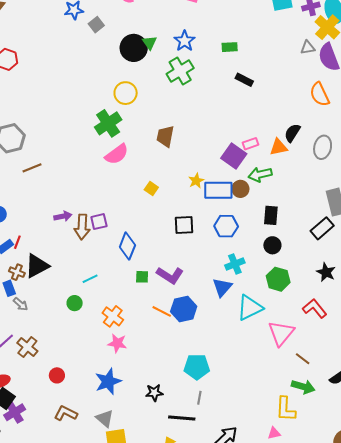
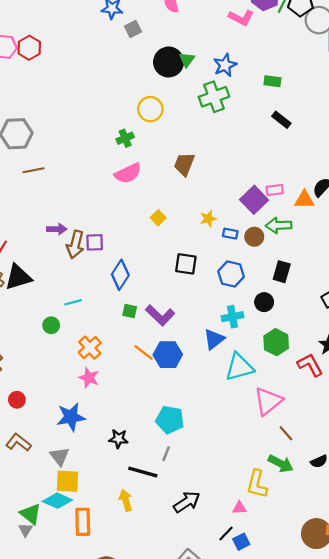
green cross: (108, 123) -> (125, 138), size x0.6
blue rectangle: (218, 190) -> (230, 234), size x0.5
black circle: (272, 245) -> (264, 302), moved
red L-shape: (315, 308) -> (310, 365), moved

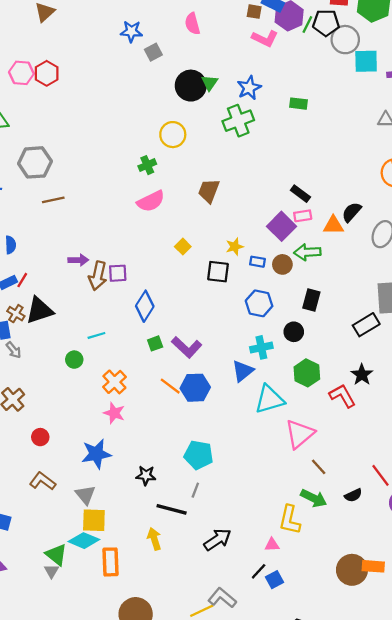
black rectangle: (281, 120) -> (300, 194), moved
black square: (186, 264) -> (218, 272), moved
green square: (130, 311) -> (155, 343), turned -32

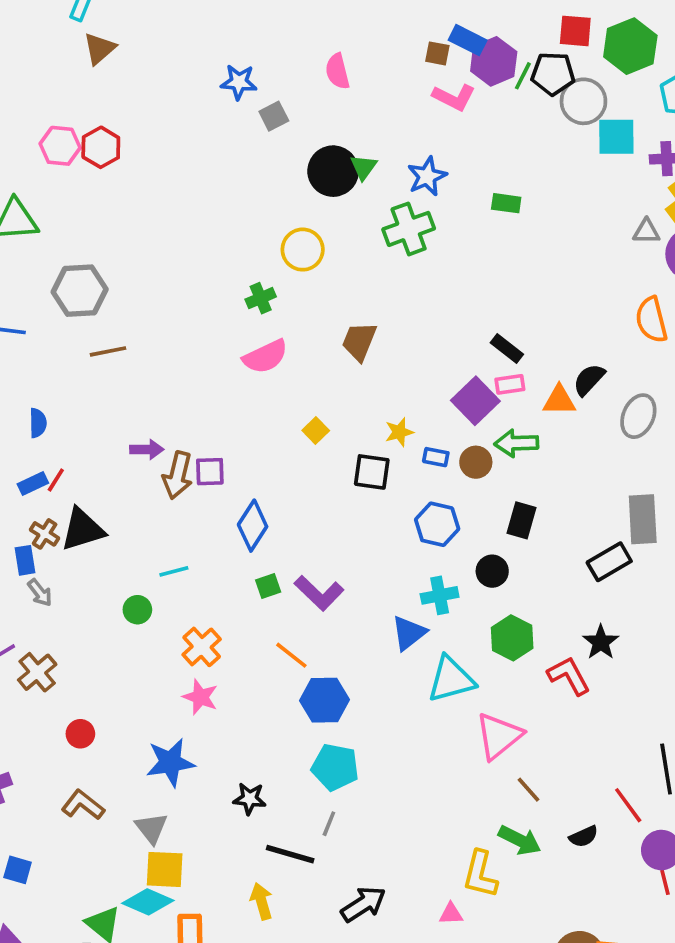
blue hexagon: (195, 388) -> (325, 700), moved

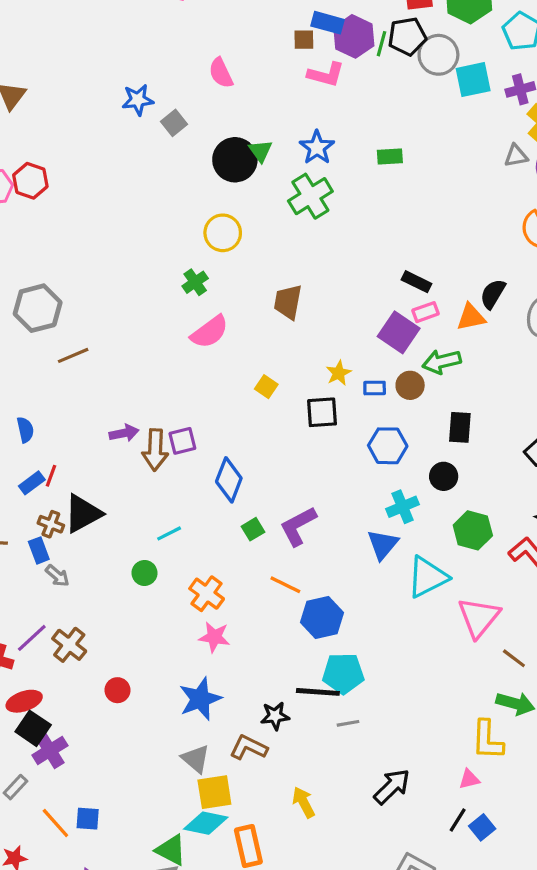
purple L-shape: (319, 593) -> (298, 526), turned 120
brown L-shape: (83, 805) -> (249, 747), moved
gray line: (329, 824) -> (348, 723), turned 70
black line: (290, 854) -> (318, 692), moved

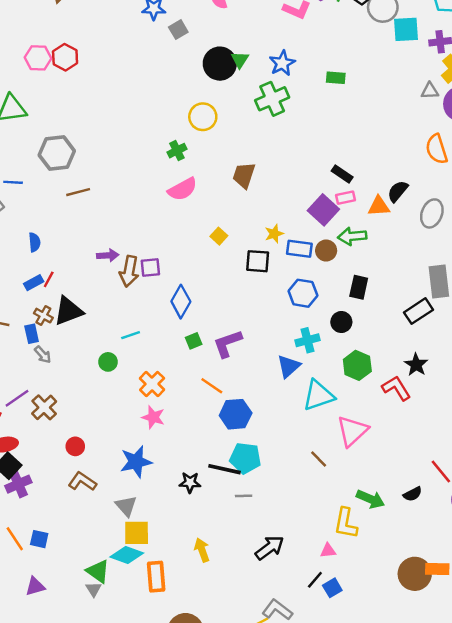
blue rectangle: (375, 388) -> (299, 249), size x1.5
brown line: (514, 658) -> (319, 459), moved
brown L-shape: (249, 747) -> (82, 481), moved

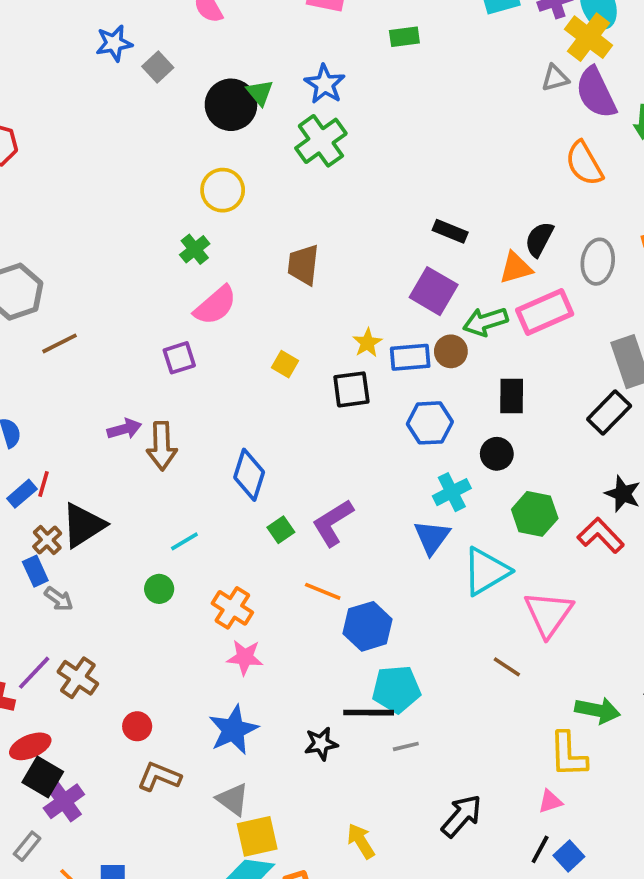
green rectangle: (336, 78) -> (404, 37), moved
pink rectangle: (346, 198) -> (545, 312), moved, size x1.8
purple square: (150, 268) -> (179, 358), moved
brown cross: (43, 316) -> (47, 540), turned 30

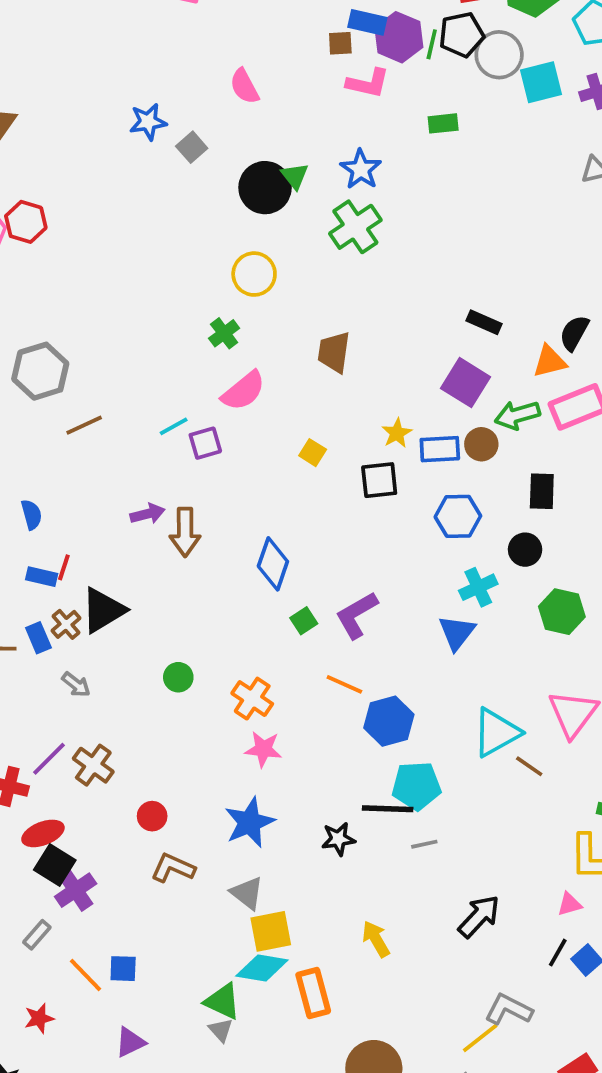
blue rectangle: (22, 494) -> (42, 577), turned 52
cyan line: (184, 541) -> (174, 426), moved
blue rectangle: (35, 571) -> (38, 638), moved
cyan triangle: (486, 571) -> (496, 732), moved

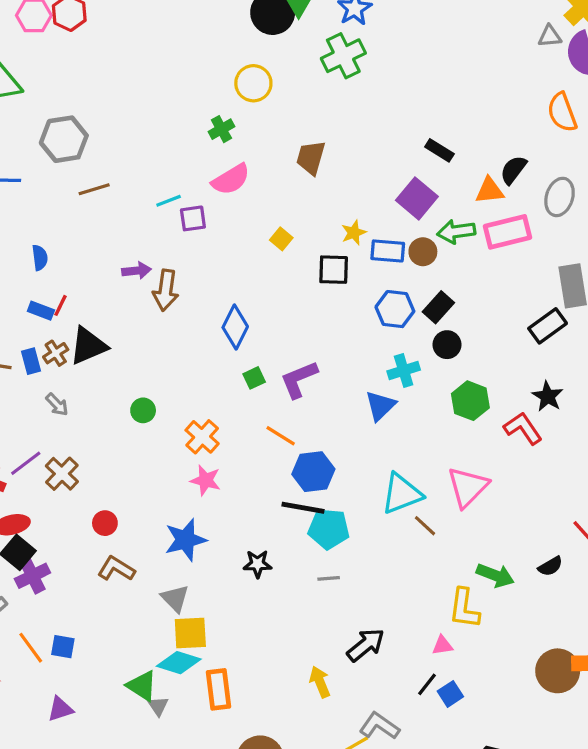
black rectangle: (542, 491) -> (438, 307), moved, turned 32
black line: (388, 809) -> (303, 508), moved
yellow arrow: (376, 939) -> (320, 682), moved
gray triangle: (221, 1030) -> (158, 706), moved

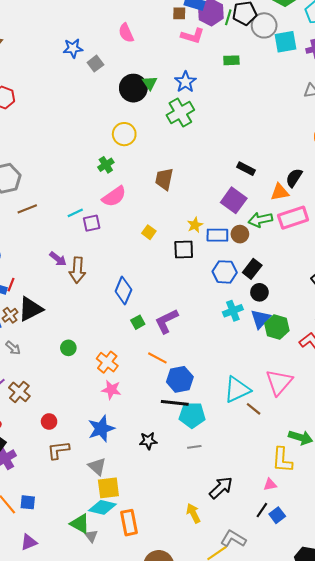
purple arrow: (137, 271) -> (58, 259), turned 48
blue triangle: (380, 406) -> (261, 319), moved
brown L-shape: (116, 569) -> (58, 450), turned -35

